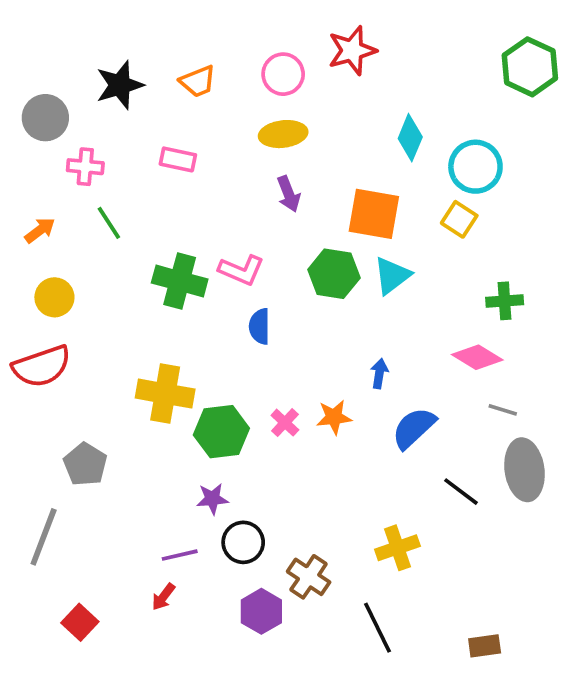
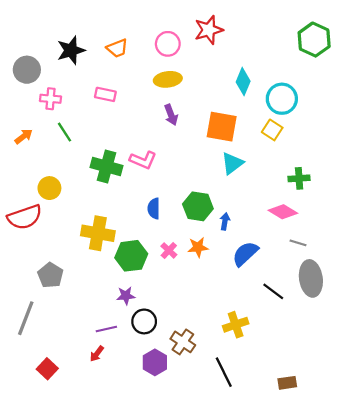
green hexagon: (334, 274) -> (198, 206), moved
yellow circle: (54, 297) -> (49, 188), moved
blue semicircle: (260, 326) -> (154, 208), moved

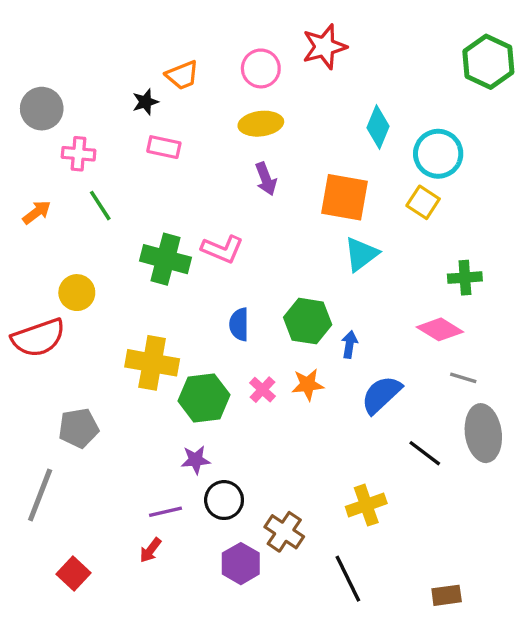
black star: (71, 50) -> (145, 102), moved, size x0.6
gray pentagon: (51, 275) -> (79, 428), turned 30

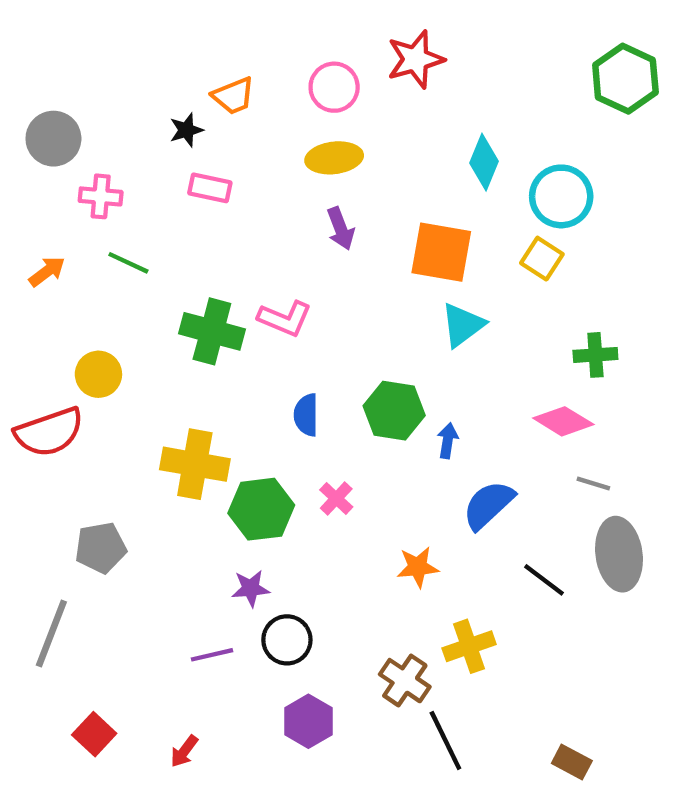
green line: (100, 206) -> (128, 263), turned -32
orange star: (308, 385) -> (418, 567), moved
brown cross: (284, 532) -> (405, 681), moved
red arrow: (150, 550) -> (184, 751), moved
brown rectangle: (447, 595) -> (572, 762), turned 36

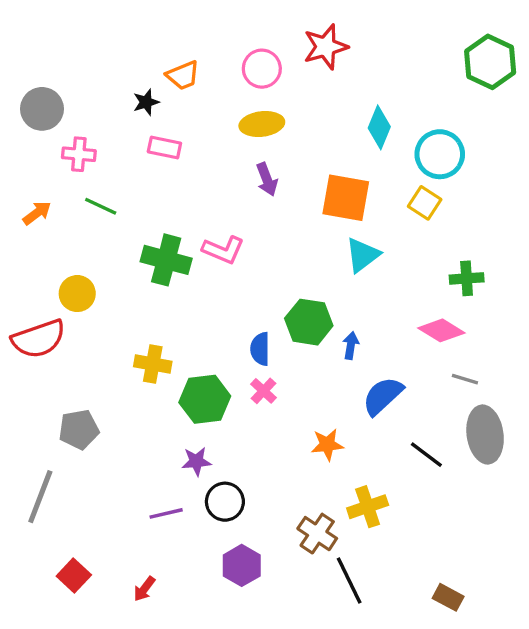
blue semicircle: (306, 415) -> (260, 349), moved
yellow cross: (195, 464) -> (153, 364), size x0.7

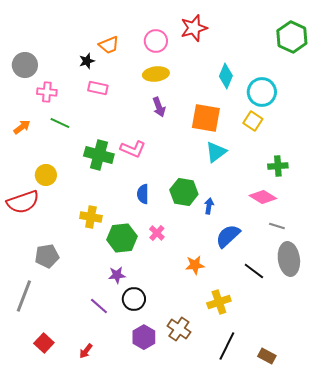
blue semicircle: (260, 349) -> (143, 194), moved
purple line: (166, 513) -> (99, 306), turned 54
brown cross: (317, 534) -> (179, 329), moved
black line: (349, 581) -> (227, 346), moved, turned 52

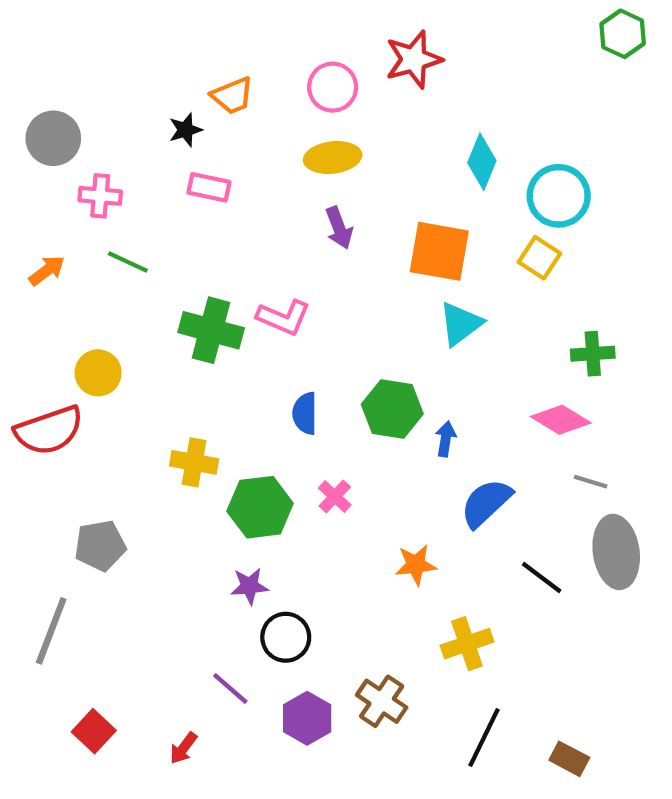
green hexagon: (292, 37) -> (623, 34), moved, size x0.7
purple line: (99, 306) -> (230, 688), moved

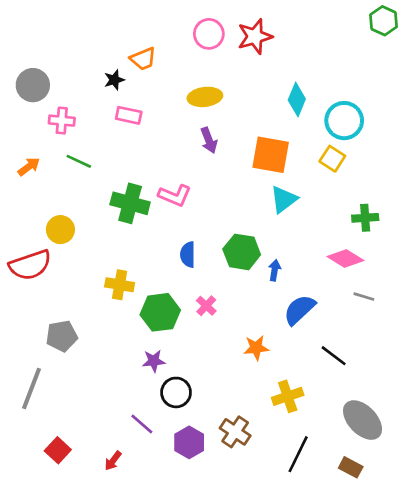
pink circle: (333, 87) -> (209, 34), moved
gray ellipse: (616, 552) -> (363, 420), moved, turned -36

